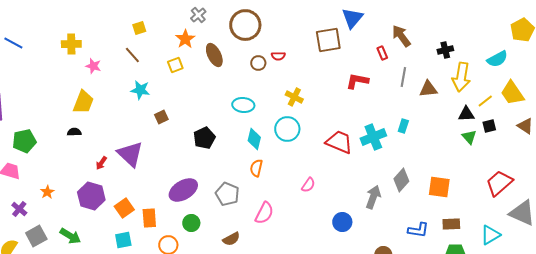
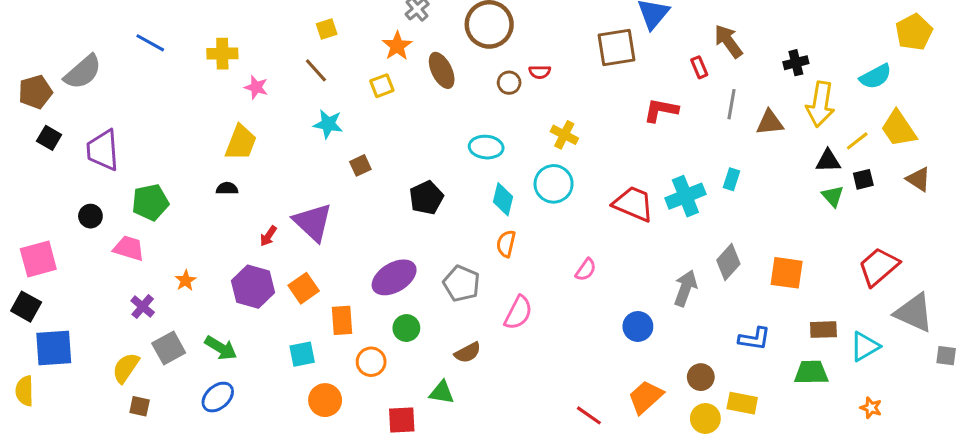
blue line: (13, 43) -> (150, 43), moved
orange square: (124, 208) -> (304, 288), moved
brown rectangle: (451, 224) -> (823, 330), moved

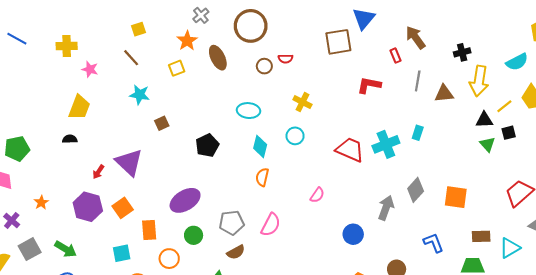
cyan circle: (554, 184) -> (295, 136), size x0.7
gray pentagon: (462, 284) -> (232, 223), moved, turned -30
blue L-shape: (754, 339) -> (434, 243), turned -120

